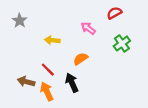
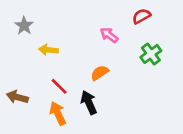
yellow arrow: (52, 40) -> (48, 50), moved
brown arrow: (26, 82) -> (17, 97), moved

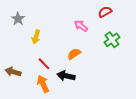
yellow arrow: (48, 50) -> (36, 37), turned -80
black arrow: (89, 103) -> (66, 76), turned -54

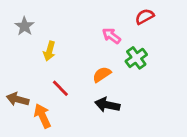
green cross: (112, 40) -> (136, 58), moved
black arrow: (66, 76) -> (107, 105), moved
orange arrow: (43, 84) -> (42, 116), moved

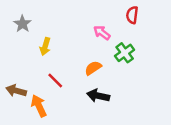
red semicircle: (145, 17) -> (132, 15), turned -54

